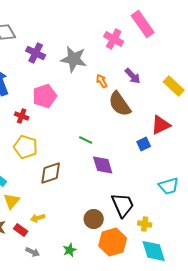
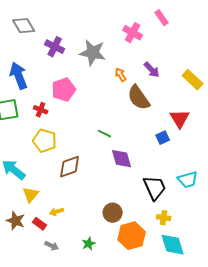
pink rectangle: (143, 24) -> (162, 18), size x0.6
red triangle: (161, 125) -> (180, 119), turned -35
black trapezoid: (123, 205) -> (155, 188), moved

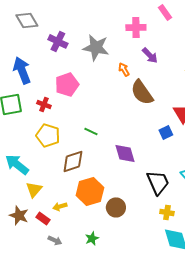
pink cross: (133, 33) -> (136, 27), turned -30
purple arrow: (152, 70) -> (150, 55), moved
green line: (105, 134) -> (91, 131), moved
orange hexagon: (132, 236) -> (90, 191), moved

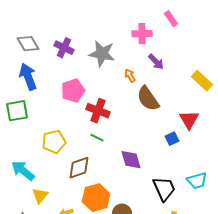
gray diamond: (27, 20) -> (28, 44), moved
red cross: (44, 104) -> (98, 111), moved, size x1.6
yellow pentagon: (48, 135) -> (54, 142), turned -30

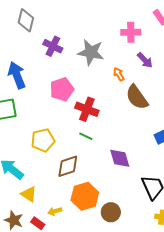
gray diamond: (28, 44) -> (26, 20), moved, turned 45
yellow triangle: (40, 196) -> (29, 194), turned -36

